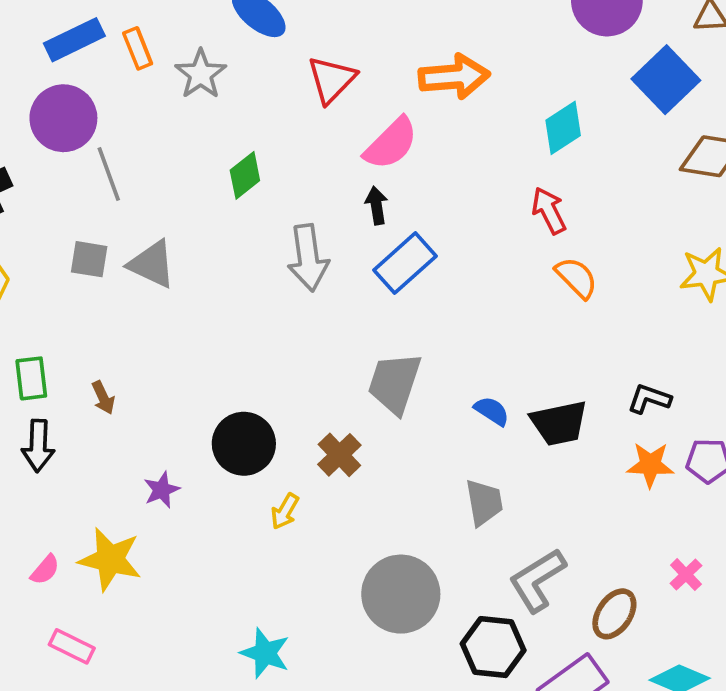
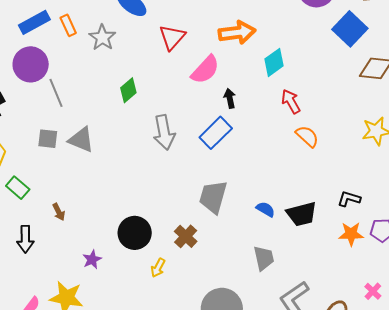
cyan diamond: (563, 128) -> (274, 62), moved
black arrow: (376, 205) -> (230, 98), moved
green rectangle: (31, 378) -> (18, 188), moved, turned -40

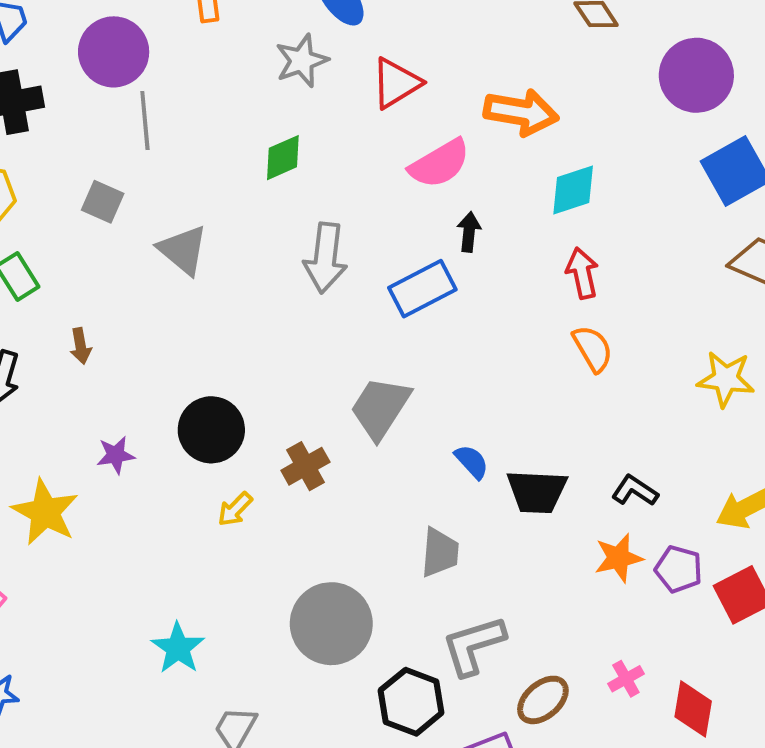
gray star: (102, 38) -> (302, 61), moved
gray triangle: (81, 140) -> (183, 250), moved
orange star: (351, 234) -> (619, 558), turned -30

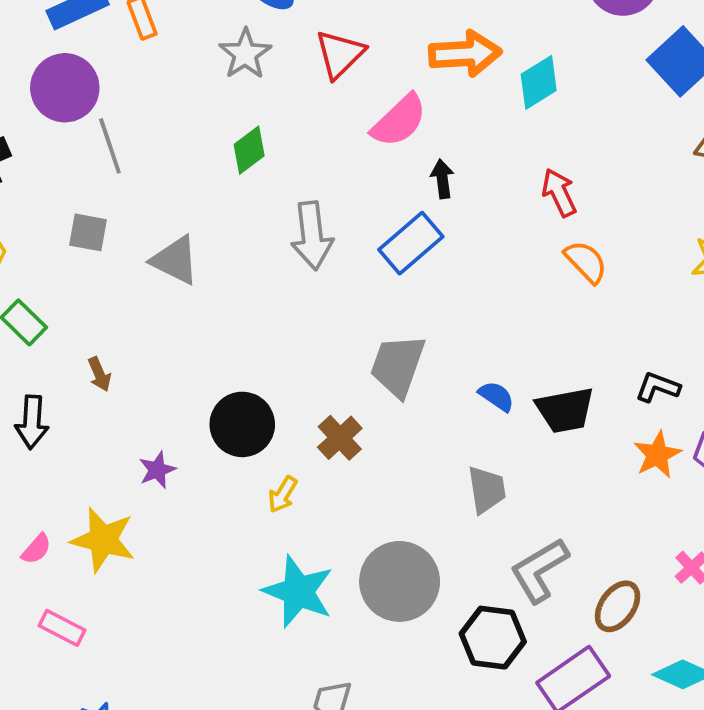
cyan diamond: (573, 190) -> (539, 82), moved
cyan star: (178, 648) -> (298, 592), moved, size x1.4

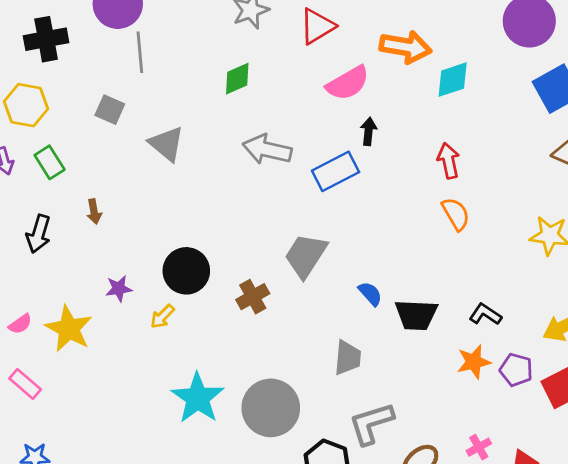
gray arrow: (312, 236) -> (267, 149), turned 96
yellow arrow: (283, 494) -> (162, 316), moved

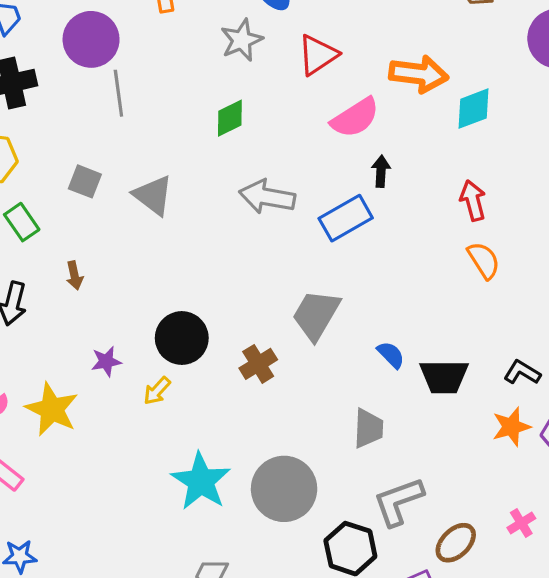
gray square: (110, 110) -> (85, 181), moved

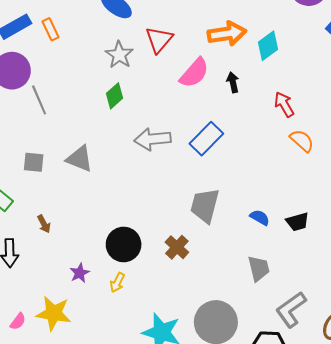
gray star: (242, 40) -> (119, 55), moved
black arrow: (381, 171) -> (233, 82), moved
black trapezoid: (444, 376) -> (297, 222), size x0.7

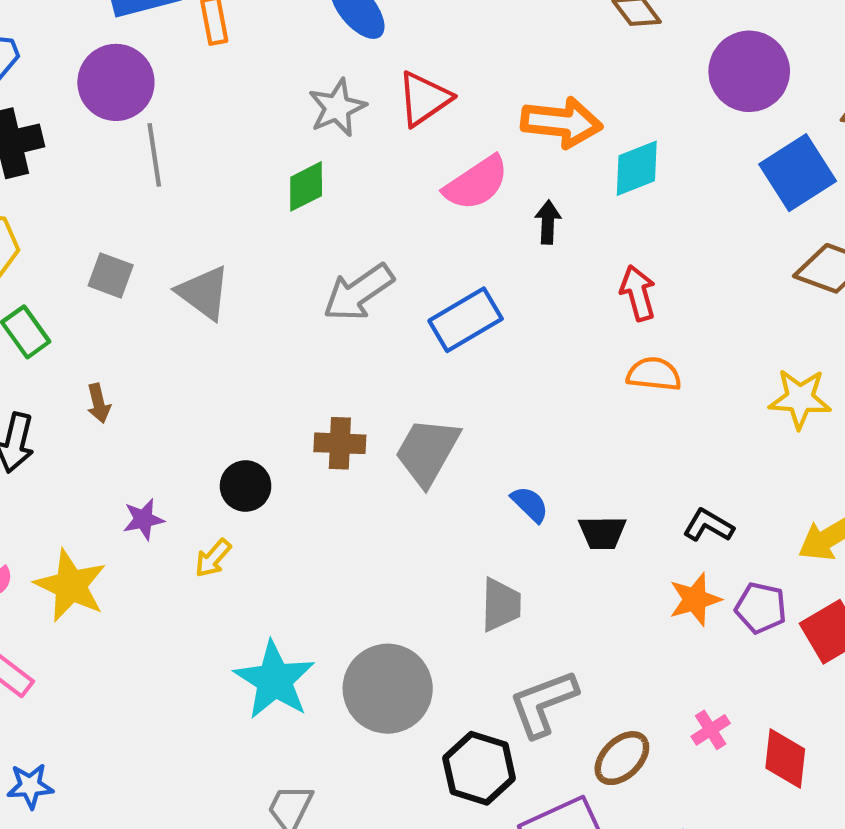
gray arrow: (152, 139) -> (358, 292), turned -44
orange semicircle: (302, 141) -> (654, 374), turned -50
black circle: (124, 244) -> (246, 486), size x0.7
brown cross: (177, 247) -> (340, 443), moved, turned 35

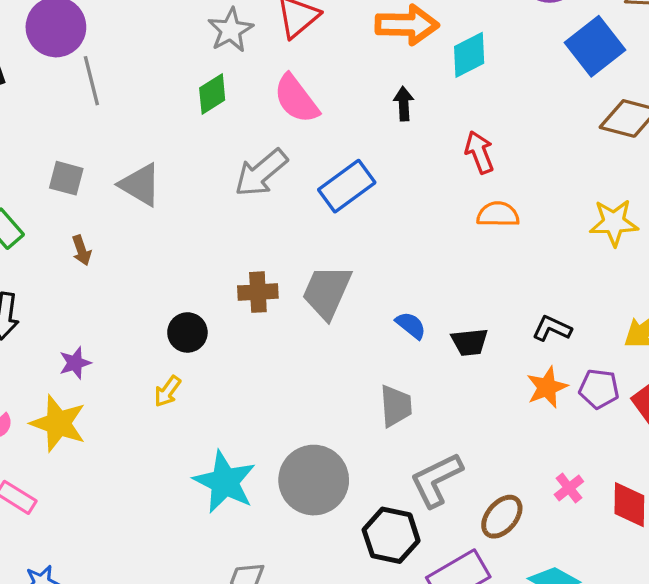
pink semicircle: (476, 183) -> (296, 99), moved, turned 92
brown arrow: (99, 403) -> (82, 250), moved
purple star: (143, 519) -> (75, 363), moved

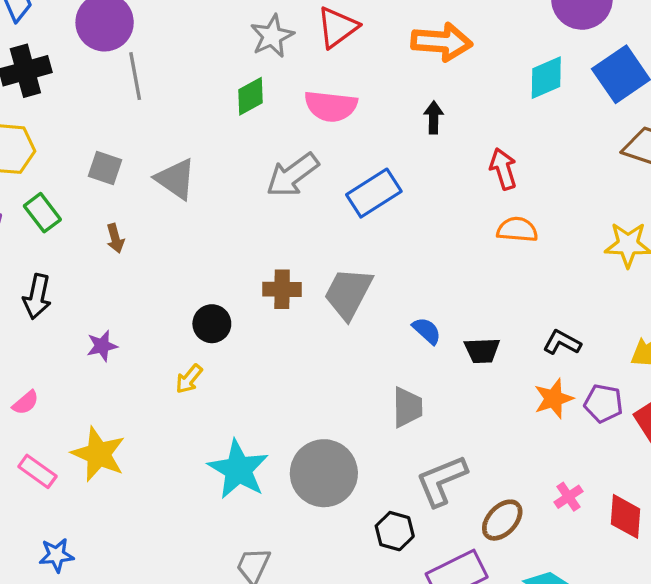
cyan diamond: (469, 55) -> (546, 78), moved
pink semicircle: (296, 99) -> (331, 106), turned -50
yellow star: (58, 423) -> (98, 454), moved
black hexagon: (391, 535) -> (395, 531), size x0.7

